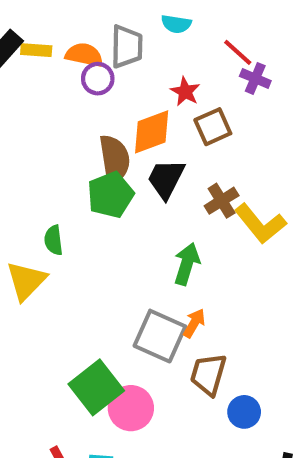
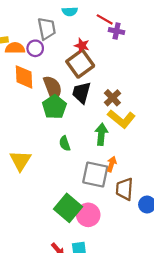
orange semicircle: (84, 55) -> (15, 48), moved
brown square: (213, 127) -> (80, 64), moved, size x1.4
orange diamond: (152, 132) -> (24, 77), moved, turned -60
yellow L-shape: (260, 224) -> (121, 119), moved
green semicircle: (54, 240) -> (65, 143), moved

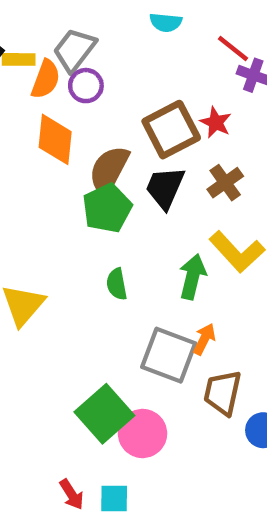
gray trapezoid: (47, 29) -> (74, 50), moved, turned -140
red star: (82, 45) -> (216, 122), moved
orange semicircle: (15, 48) -> (46, 79), turned 102
brown semicircle: (53, 88) -> (109, 170), turned -140
brown cross: (112, 98) -> (225, 183), moved

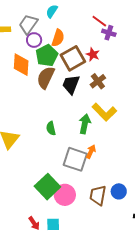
cyan semicircle: (166, 22) -> (52, 11), moved, turned 120
orange semicircle: (46, 79) -> (58, 38), moved
green pentagon: (107, 208) -> (47, 55), moved
brown trapezoid: (223, 393) -> (98, 195), moved

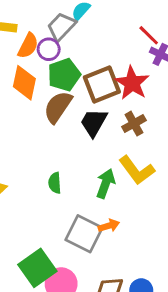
gray trapezoid: (28, 24) -> (61, 27), moved
orange semicircle: (58, 38) -> (28, 46), moved
red star: (93, 54) -> (132, 83), size x1.6
orange arrow: (91, 152) -> (109, 226), turned 40

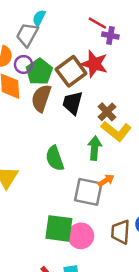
purple circle: (49, 49) -> (23, 64), moved
brown cross: (134, 124) -> (107, 112), moved
green semicircle: (55, 183) -> (55, 158), size x1.5
green square: (37, 268) -> (59, 228), turned -32

